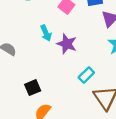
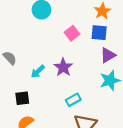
cyan arrow: (46, 33) -> (38, 71), moved, turned 56

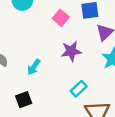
purple star: (63, 67) -> (71, 51), moved, turned -30

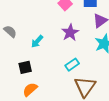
purple star: (71, 51) -> (70, 33), turned -30

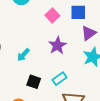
black square: (25, 67) -> (34, 82), moved, turned 32

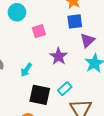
pink square: (52, 15) -> (39, 31), moved, turned 32
black square: (34, 82) -> (40, 95), size x1.5

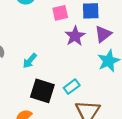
pink square: (39, 31) -> (60, 13), moved
purple star: (59, 56) -> (75, 36), moved

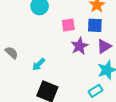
cyan rectangle: (72, 87) -> (96, 91), moved

